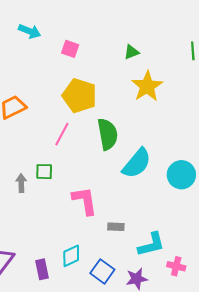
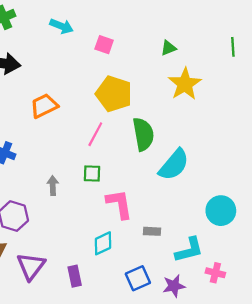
green square: (44, 172) -> (92, 173), moved
cyan circle: (181, 175) -> (221, 211), moved
cyan diamond: (71, 256) -> (103, 243), moved
blue square: (102, 271) -> (138, 278), turned 30

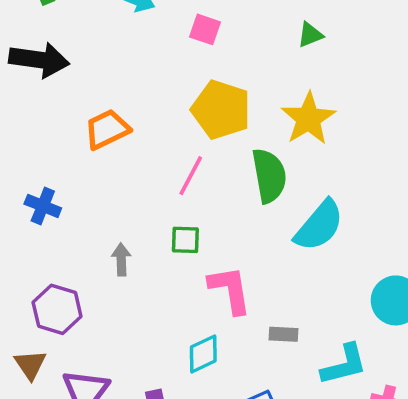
yellow star: (185, 84) -> (308, 119), moved

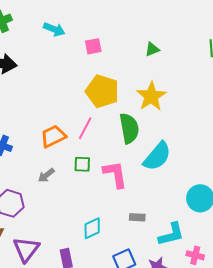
pink square: (205, 29) -> (93, 46), turned -30
orange trapezoid: (107, 129) -> (53, 136), moved
gray arrow: (121, 259) -> (46, 175), turned -126
pink L-shape: (230, 290) -> (115, 174), moved

